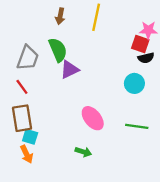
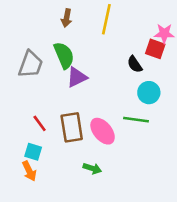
black semicircle: (146, 58) -> (135, 64), moved, turned 70
red line: (22, 87) -> (40, 123), moved
brown rectangle: (22, 118) -> (72, 127), moved
green line: (137, 126) -> (136, 120), moved

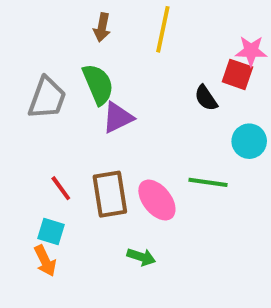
cyan circle: (149, 93) -> (249, 141), moved

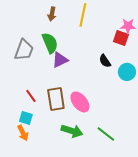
black semicircle: (206, 98) -> (105, 61), moved
green line: (208, 182) -> (106, 134), moved, turned 30
green arrow: (141, 257) -> (72, 131), size x1.5

